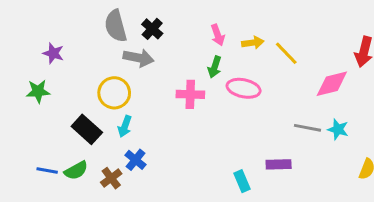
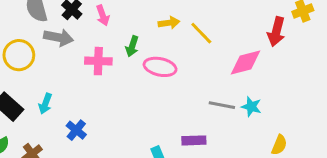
pink arrow: (218, 35) -> (103, 15), moved
yellow circle: (114, 93) -> (19, 55), moved
pink cross: (190, 94) -> (98, 61), moved
blue cross: (135, 160) -> (76, 130), moved

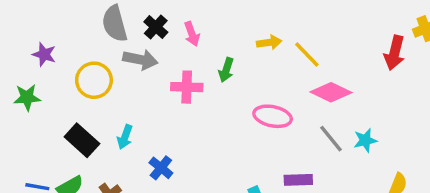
pink diamond: (245, 62) -> (331, 92), moved, turned 40
pink ellipse: (160, 67) -> (273, 116), moved
gray line: (222, 105) -> (331, 139), turned 40
cyan star: (251, 107) -> (365, 140), turned -30

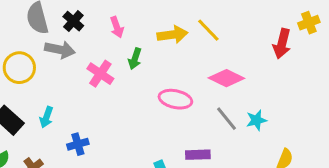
pink arrow: (192, 34) -> (117, 27), moved
yellow arrow: (269, 42) -> (172, 35), size x1.4
yellow line: (307, 54) -> (208, 30), moved
pink cross: (187, 87) -> (100, 74), turned 32
blue cross: (161, 168) -> (78, 144), turned 35

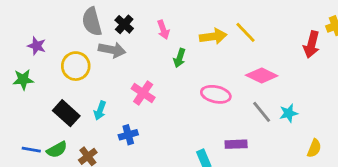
pink cross: (100, 74) -> (143, 93), moved

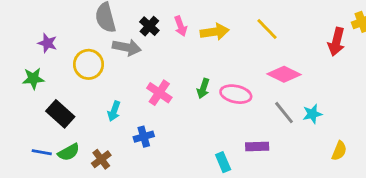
black cross: (124, 24) -> (149, 26), moved
yellow arrow: (213, 36) -> (215, 32), moved
green arrow: (179, 58) -> (203, 88), moved
black rectangle: (66, 113) -> (60, 114), moved

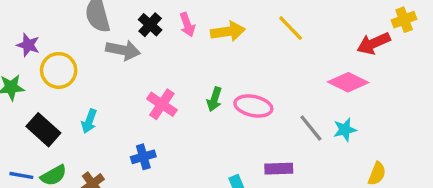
red arrow: (336, 42) -> (374, 43), turned 52
yellow circle: (89, 64) -> (59, 70), moved
pink diamond: (284, 74) -> (348, 82), moved
cyan arrow: (114, 111) -> (89, 121), moved

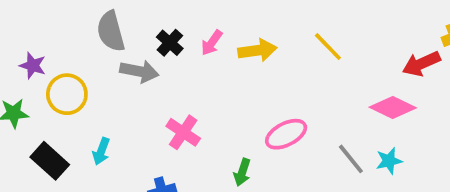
pink arrow: (187, 25) -> (212, 43), turned 55
green arrow: (214, 99) -> (242, 172), moved
pink ellipse: (253, 106) -> (286, 134), turned -39

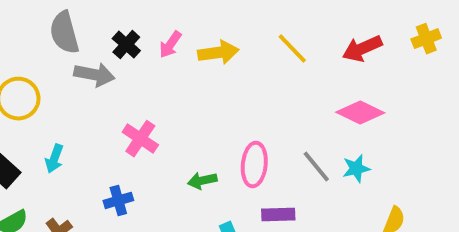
red arrow: (421, 64) -> (362, 49), moved
pink ellipse: (286, 134) -> (254, 165), moved, turned -57
green arrow: (242, 172) -> (202, 181), turned 60

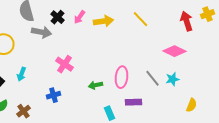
red arrow: (362, 49) -> (186, 21), moved, turned 96

